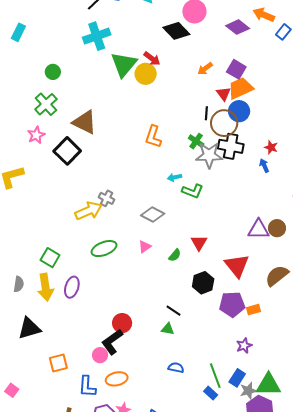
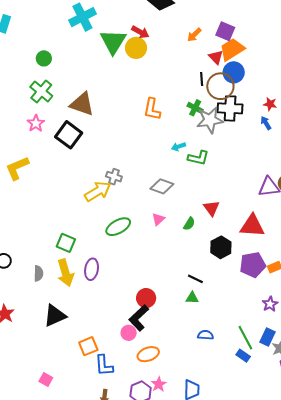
red triangle: (237, 266) -> (252, 226), turned -40
blue L-shape: (87, 387) -> (104, 365), moved

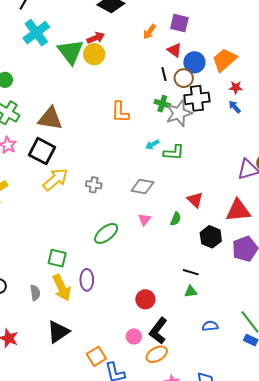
red arrow: (140, 32) -> (96, 38), turned -42
orange trapezoid: (232, 49) -> (224, 60), moved
brown circle: (220, 86) -> (184, 78), size x0.7
yellow arrow: (98, 191) -> (55, 179), moved
black L-shape: (139, 318) -> (158, 331), moved

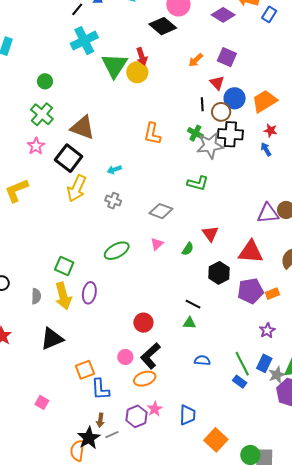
red arrow: (96, 38) -> (142, 56), turned 84
cyan arrow: (152, 145) -> (114, 170), moved
yellow arrow: (55, 179) -> (77, 188), turned 144

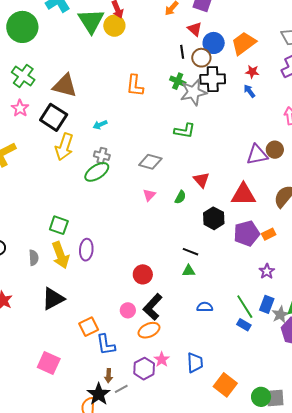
green circle: (45, 81) -> (22, 27), moved, size x2.0
green ellipse: (117, 251) -> (97, 172), moved
pink square: (42, 402) -> (49, 363), size x1.6

